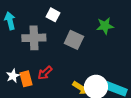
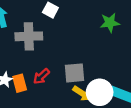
gray square: (74, 40) -> (74, 73), moved, turned -30

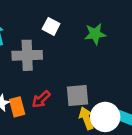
green star: (110, 23) -> (95, 34), moved
yellow arrow: (82, 93) -> (86, 118), turned -144

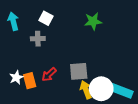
white square: (51, 26) -> (46, 18), moved
gray cross: (27, 55) -> (38, 39), size x0.6

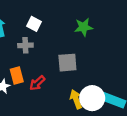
gray square: (79, 71) -> (67, 63), moved
orange rectangle: (30, 81) -> (17, 75), moved

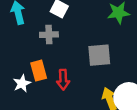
red arrow: (37, 83) -> (63, 80), turned -49

